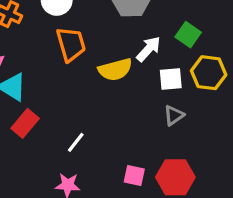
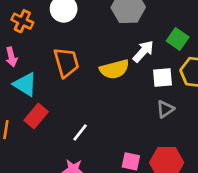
orange trapezoid: (71, 44) -> (66, 62), moved

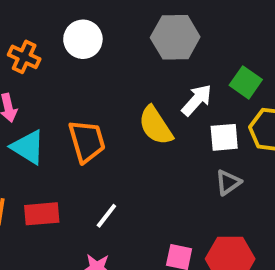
orange trapezoid: (66, 62) -> (87, 141), moved
yellow semicircle: (114, 69) -> (156, 126), turned 72
red rectangle: (36, 116) -> (42, 214), moved, turned 45

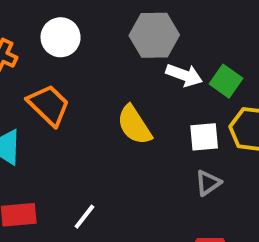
white arrow: (197, 100) -> (184, 75), moved, turned 68
orange trapezoid: (87, 141) -> (49, 105), moved, turned -30

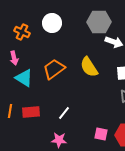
orange trapezoid: (49, 105) -> (54, 69), moved, turned -80

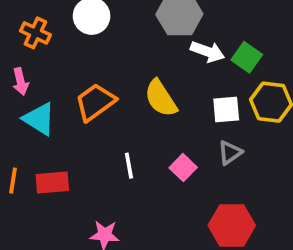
white line: (64, 113) -> (129, 166), moved, turned -48
pink square: (101, 134) -> (183, 168), moved, turned 32

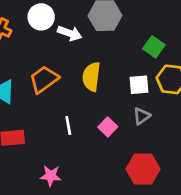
white arrow: (207, 52) -> (70, 33), moved
yellow semicircle: (161, 98) -> (91, 77), turned 40

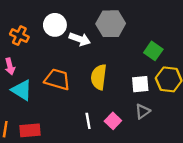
orange trapezoid: (44, 79) -> (57, 79), turned 52
white line: (68, 126) -> (88, 121), moved

